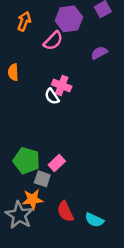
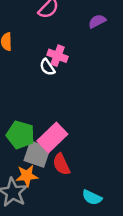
pink rectangle: (57, 163) -> (52, 137), size x1.6
gray square: (42, 179) -> (37, 154), size x1.5
red semicircle: (65, 211) -> (61, 164), moved

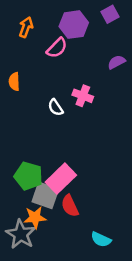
purple semicircle: (97, 21) -> (116, 62), moved
pink cross: (57, 56) -> (83, 96), moved

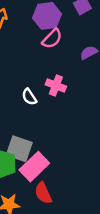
pink semicircle: (57, 48) -> (52, 39), moved
gray square: (45, 195) -> (19, 149), moved

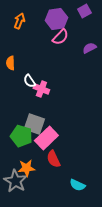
pink cross: (56, 86) -> (41, 89), moved
white semicircle: (29, 97) -> (29, 81), moved

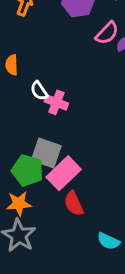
pink semicircle: (60, 37) -> (107, 33), moved
orange star: (26, 168) -> (19, 204), moved

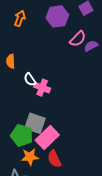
orange star: (19, 204) -> (30, 157), moved

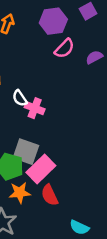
pink semicircle: (78, 39) -> (64, 48), moved

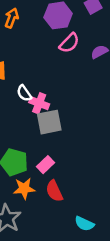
gray square: (26, 152) -> (49, 122), moved, turned -30
pink rectangle: (41, 169) -> (45, 165), size x0.6

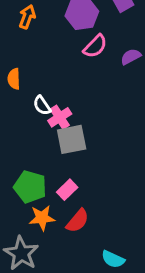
pink cross: (39, 103) -> (60, 117), turned 36
red semicircle: (54, 191) -> (77, 221), turned -115

